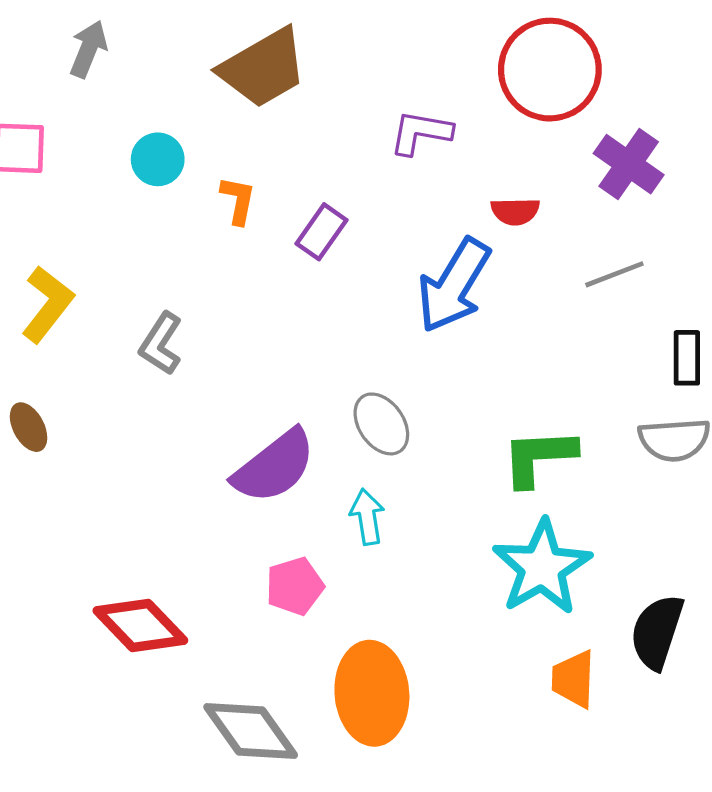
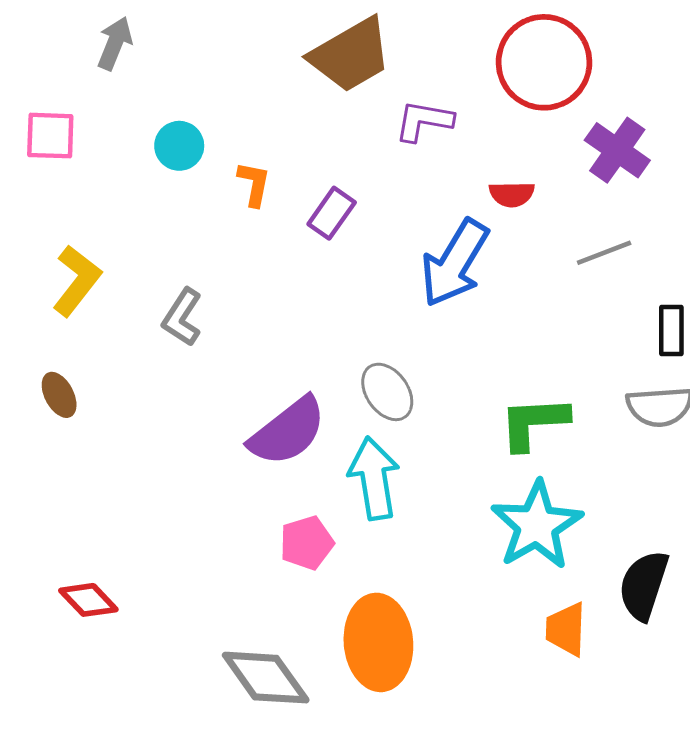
brown trapezoid: (263, 68) -> (351, 55), moved
cyan arrow: (367, 517) -> (374, 478), size x1.6
red diamond: (140, 626) -> (88, 600), moved, size x0.7

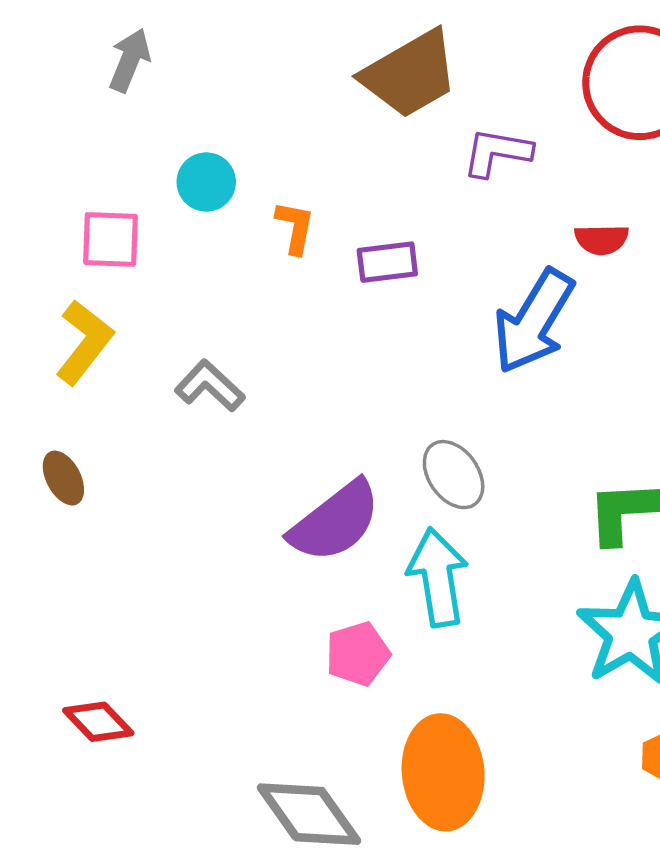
pink square: (50, 136) -> (110, 239), moved
purple rectangle: (332, 213) -> (387, 262), turned 48
gray L-shape: (182, 317) -> (210, 386), turned 100

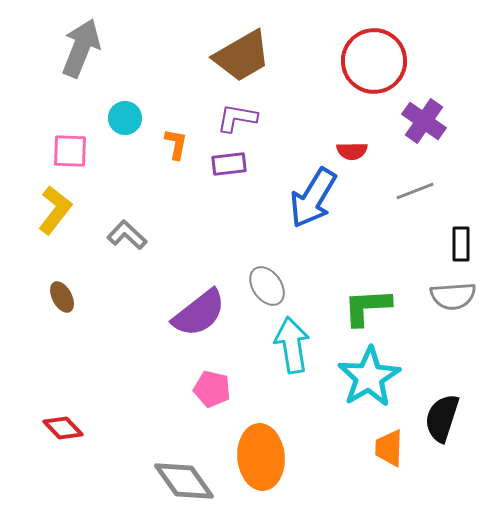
gray arrow: (130, 60) -> (81, 48), size x1.6
purple L-shape: (497, 152) -> (237, 118), moved
brown ellipse: (63, 478) -> (62, 297), moved
cyan arrow: (438, 577) -> (292, 345), moved
pink pentagon: (358, 654) -> (212, 389), turned 30

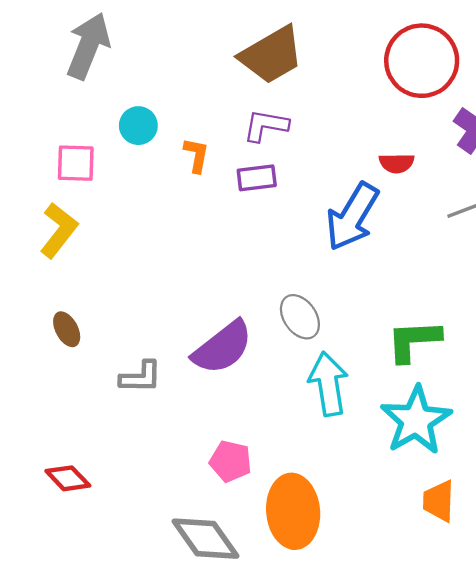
gray L-shape: (127, 235) -> (141, 377), moved, turned 138
pink pentagon: (212, 389) -> (231, 461), moved

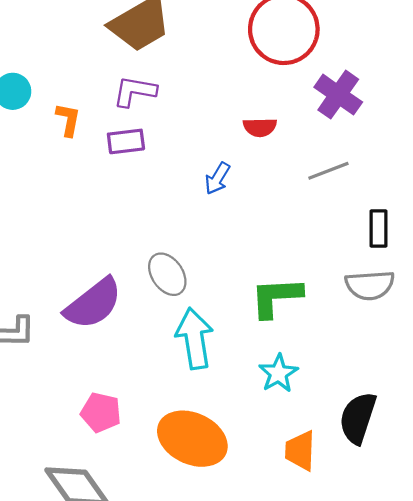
blue arrow: (352, 217) -> (217, 178), size x0.5
cyan star: (416, 420) -> (278, 373), size x0.6
orange ellipse: (293, 511) -> (192, 439), moved, turned -60

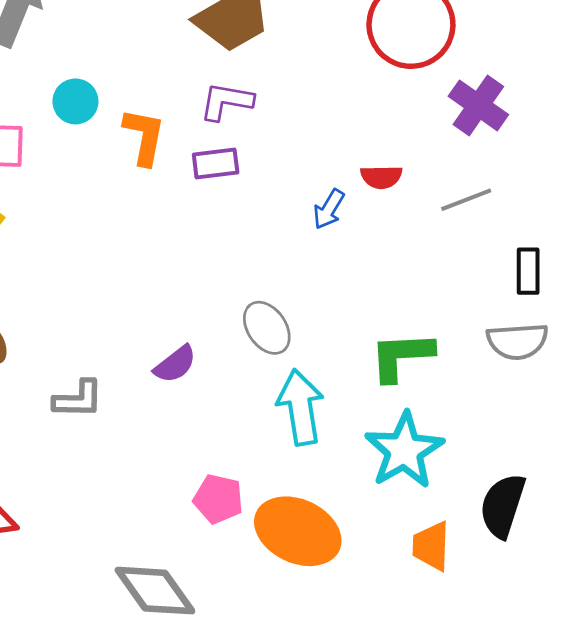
orange L-shape: (68, 120) -> (144, 136), size x1.4
red semicircle: (260, 127) -> (381, 177), moved
purple semicircle: (93, 304) -> (175, 364), size x0.6
cyan star: (278, 373) -> (404, 450), size x1.6
pink pentagon: (101, 413) -> (218, 499), moved

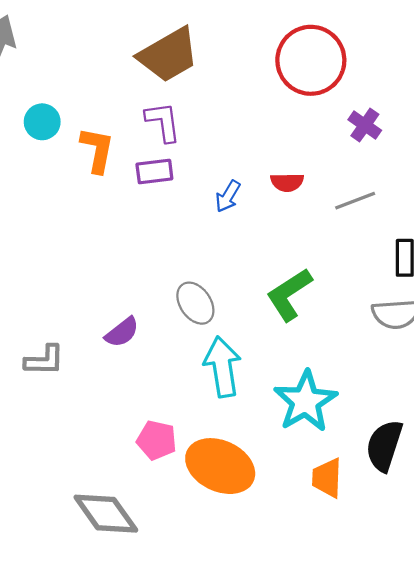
purple L-shape: (226, 101) -> (163, 122), turned 72
purple cross: (478, 105) -> (365, 125), size x0.7
blue arrow: (329, 209) -> (228, 196), moved
green L-shape: (402, 356) -> (289, 294), moved, turned -30

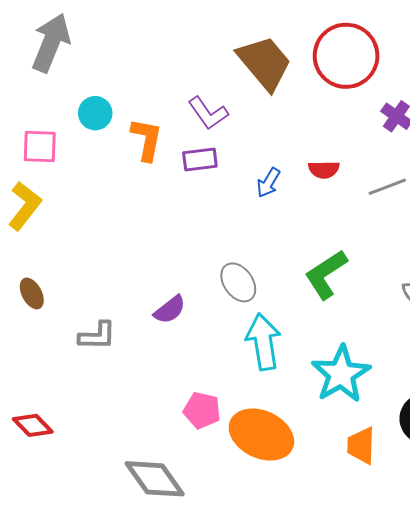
brown trapezoid: (168, 55) -> (264, 63), moved, turned -100
purple L-shape: (163, 122) -> (208, 113), turned 153

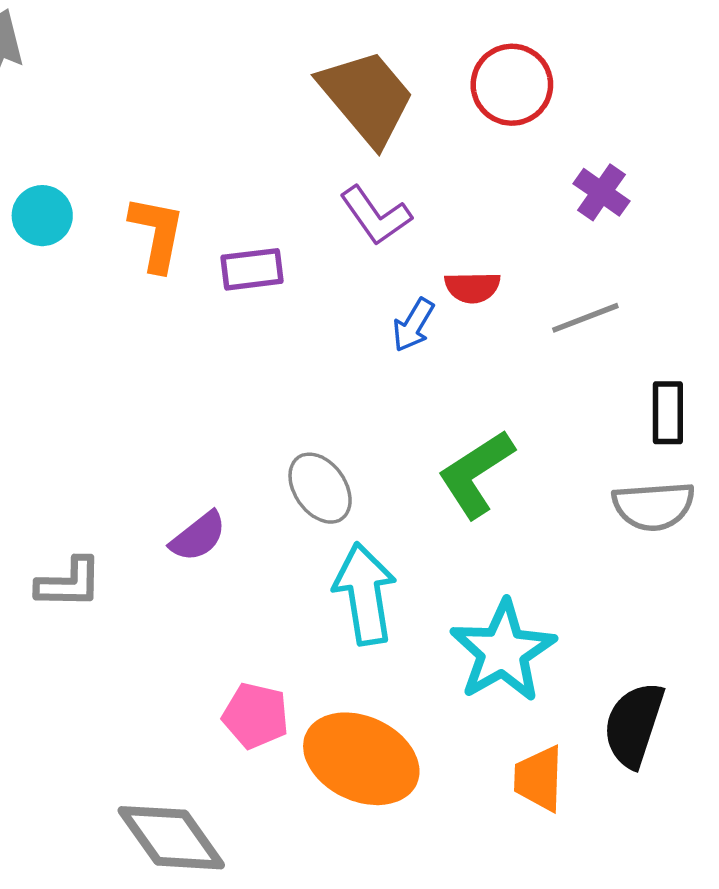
red circle: (346, 56) -> (512, 85), size x0.7
cyan circle: (95, 113) -> (42, 216), moved
purple L-shape: (208, 113) -> (376, 216), moved
blue arrow: (268, 183) -> (413, 325), moved

